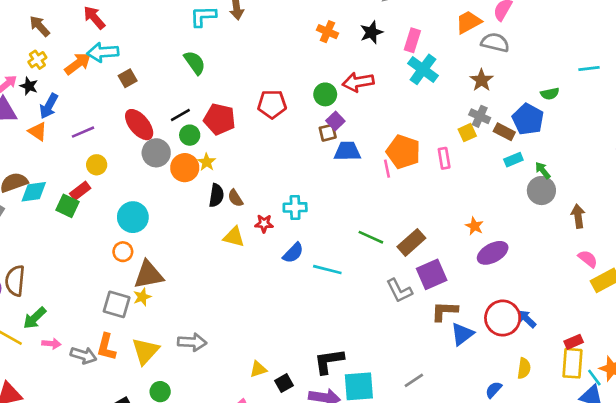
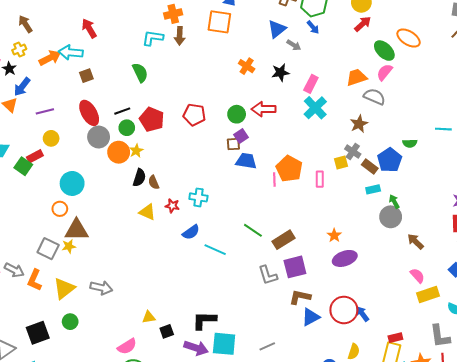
red arrow: (94, 18) -> (89, 28), moved
brown arrow: (578, 216) -> (416, 241), turned -48
gray arrow: (83, 355) -> (14, 270), moved

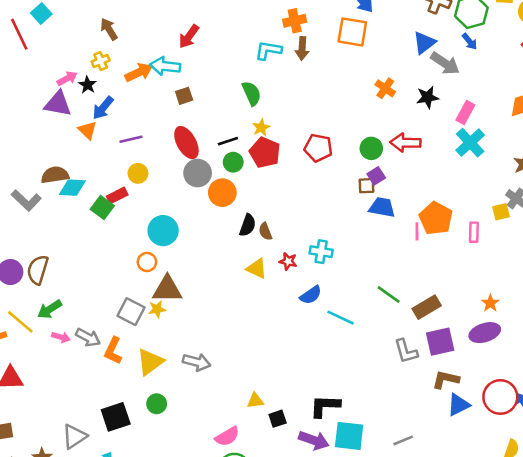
red arrow: (89, 28) -> (189, 36), turned -114
gray arrow: (294, 45) -> (445, 63), size x1.6
yellow star: (136, 151) -> (261, 128), moved
purple ellipse: (345, 258) -> (485, 333), moved

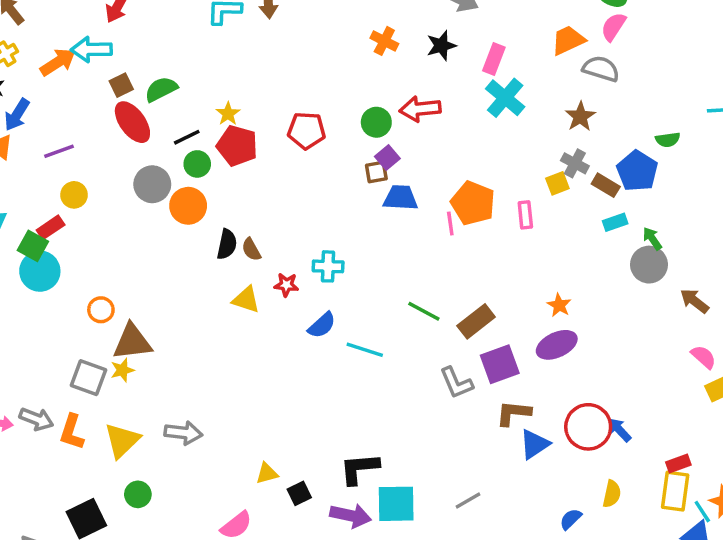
green semicircle: (252, 93) -> (161, 89), moved, turned -85
red ellipse: (186, 143) -> (132, 122), moved
cyan circle: (163, 231) -> (40, 271), moved

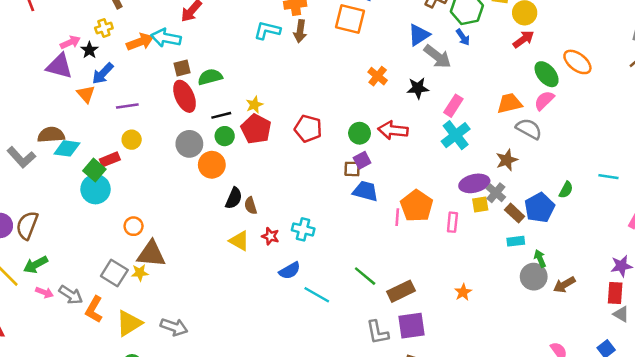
green semicircle: (668, 140) -> (566, 190), turned -66
brown arrow: (694, 301) -> (564, 285), moved, turned -80
purple ellipse: (557, 345) -> (474, 183), moved

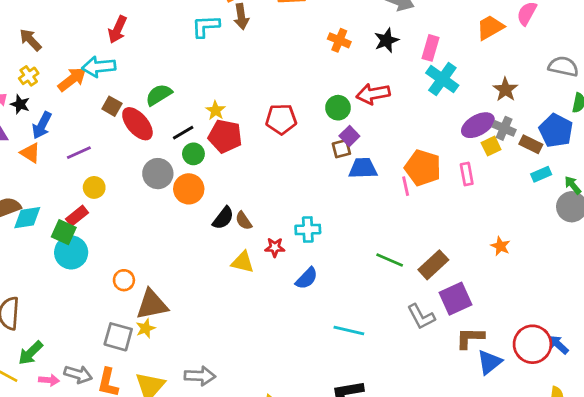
brown square: (182, 68) -> (112, 106), moved, turned -30
gray semicircle: (529, 129) -> (563, 66), moved
black semicircle: (234, 198) -> (223, 218), turned 30
cyan line: (317, 295) -> (349, 331), moved

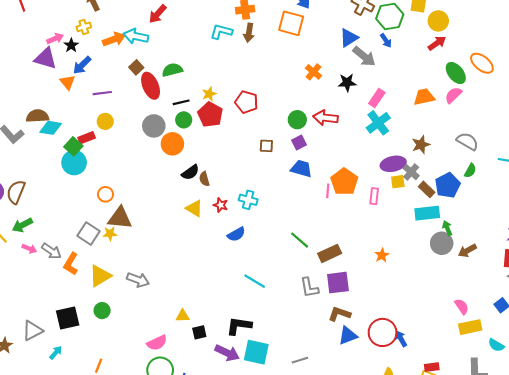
red pentagon: (281, 119) -> (247, 102), moved
brown square: (341, 149) -> (266, 146), moved
cyan rectangle: (541, 174) -> (427, 213), size x1.6

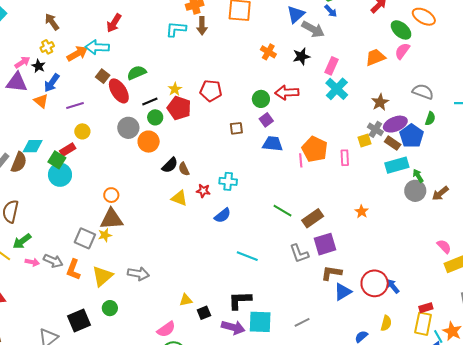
brown semicircle: (38, 116) -> (19, 162), moved, turned 125
purple ellipse: (393, 164) -> (395, 124), moved
orange circle: (105, 194) -> (111, 195), moved

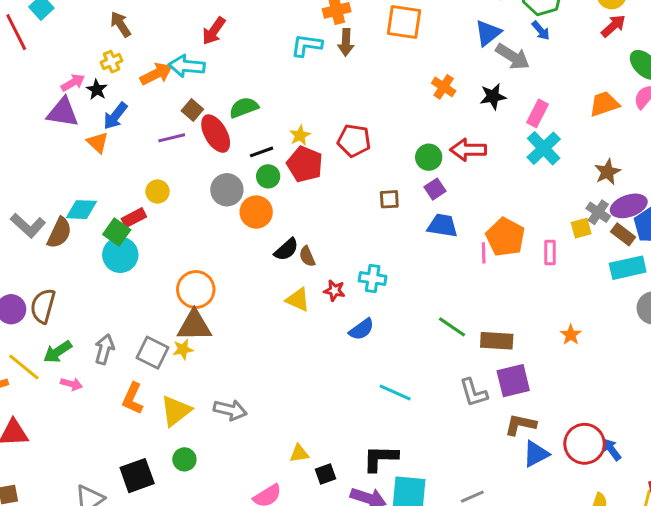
purple line: (75, 106) -> (172, 138), moved
orange circle: (111, 195) -> (196, 290), size x1.6
brown rectangle: (313, 218) -> (497, 341), turned 35
gray arrow: (53, 261) -> (104, 349), moved, turned -102

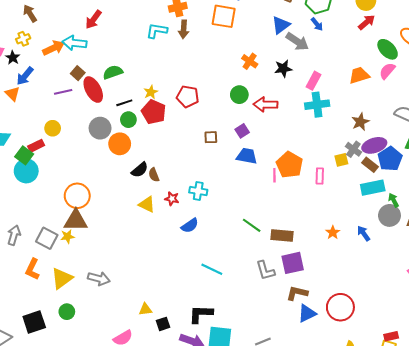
cyan cross: (544, 148) -> (317, 105), turned 35
green circle: (429, 157) -> (239, 95), moved
blue arrow: (611, 449) -> (364, 233), moved

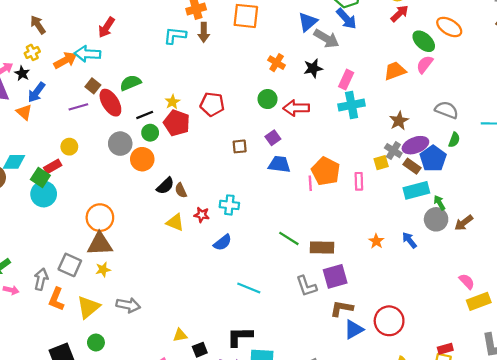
blue arrow: (317, 24) -> (346, 19), size x1.5
gray arrow: (14, 235) -> (41, 279), moved
yellow star: (67, 236) -> (103, 270), moved

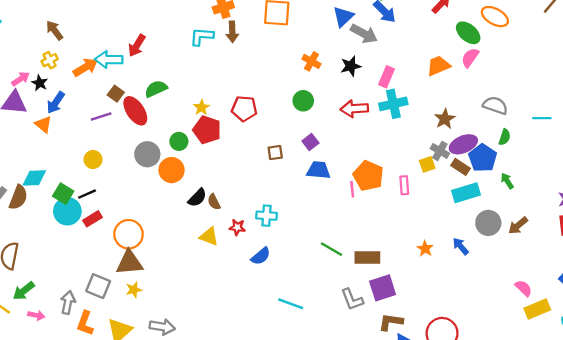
red arrow: (106, 27) -> (137, 46), moved
red arrow: (296, 108) -> (354, 109), moved
black line: (145, 115) -> (87, 194), moved
red rectangle: (53, 166) -> (92, 219), moved
green arrow: (439, 203) -> (507, 181), moved

